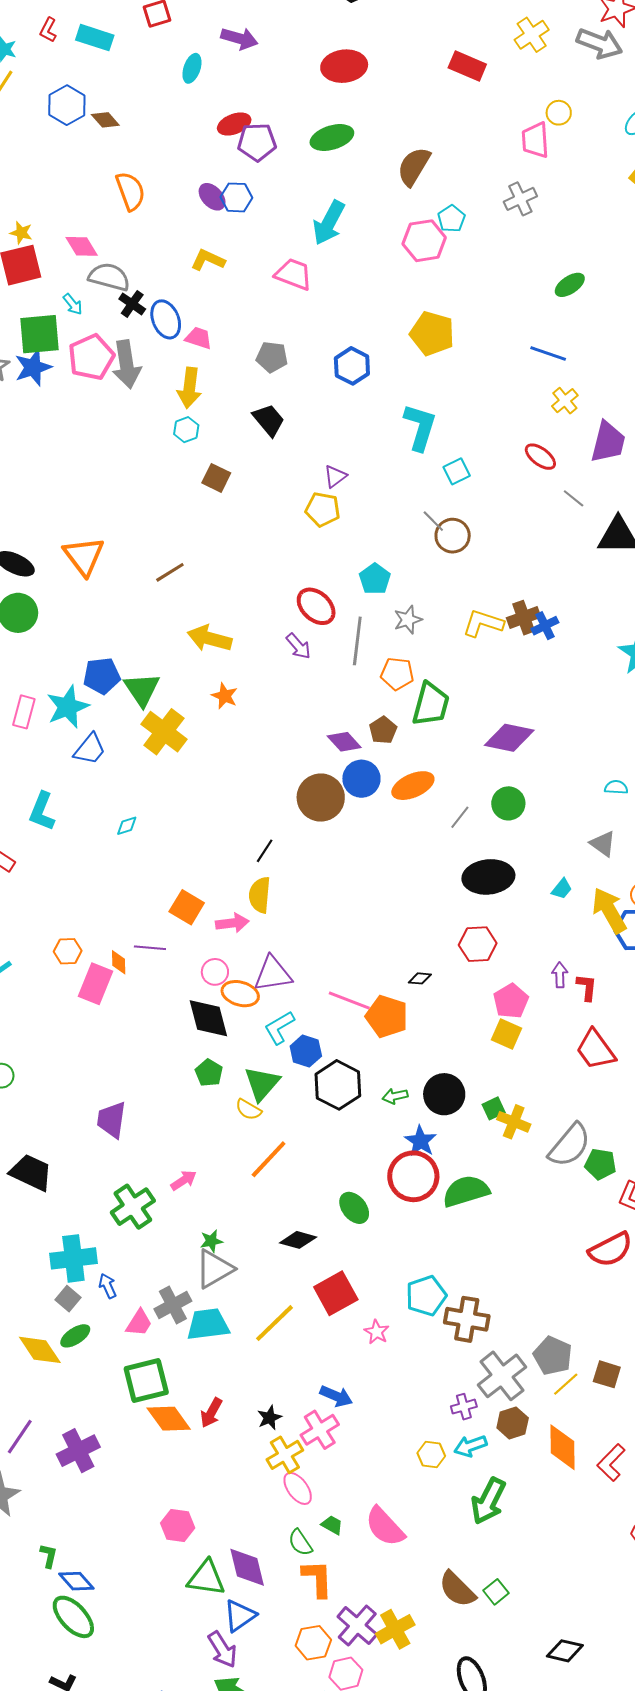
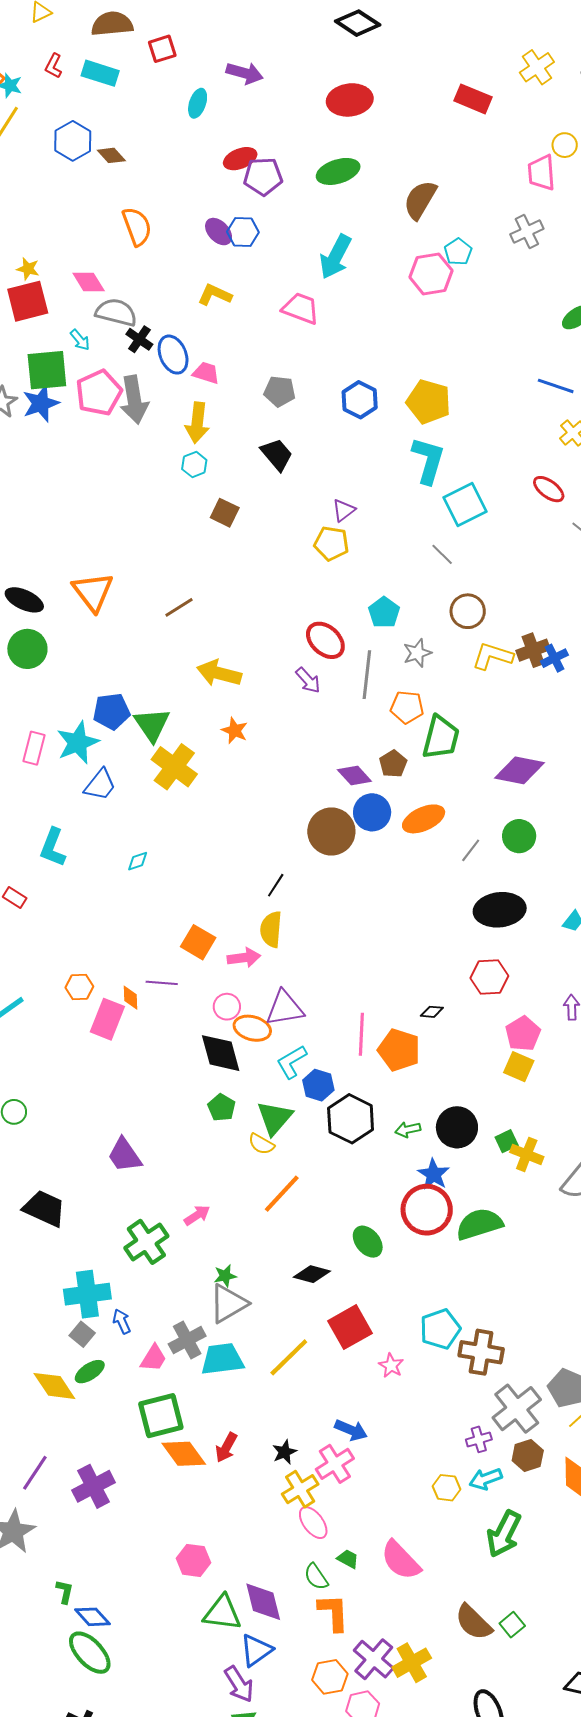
yellow pentagon: (432, 333) -> (429, 402), moved
cyan square: (457, 471) -> (465, 504), size x1.6
brown circle: (453, 536) -> (468, 611), moved
pink line: (349, 1001) -> (361, 1034), turned 72
purple trapezoid: (112, 1120) -> (124, 1155), turned -42

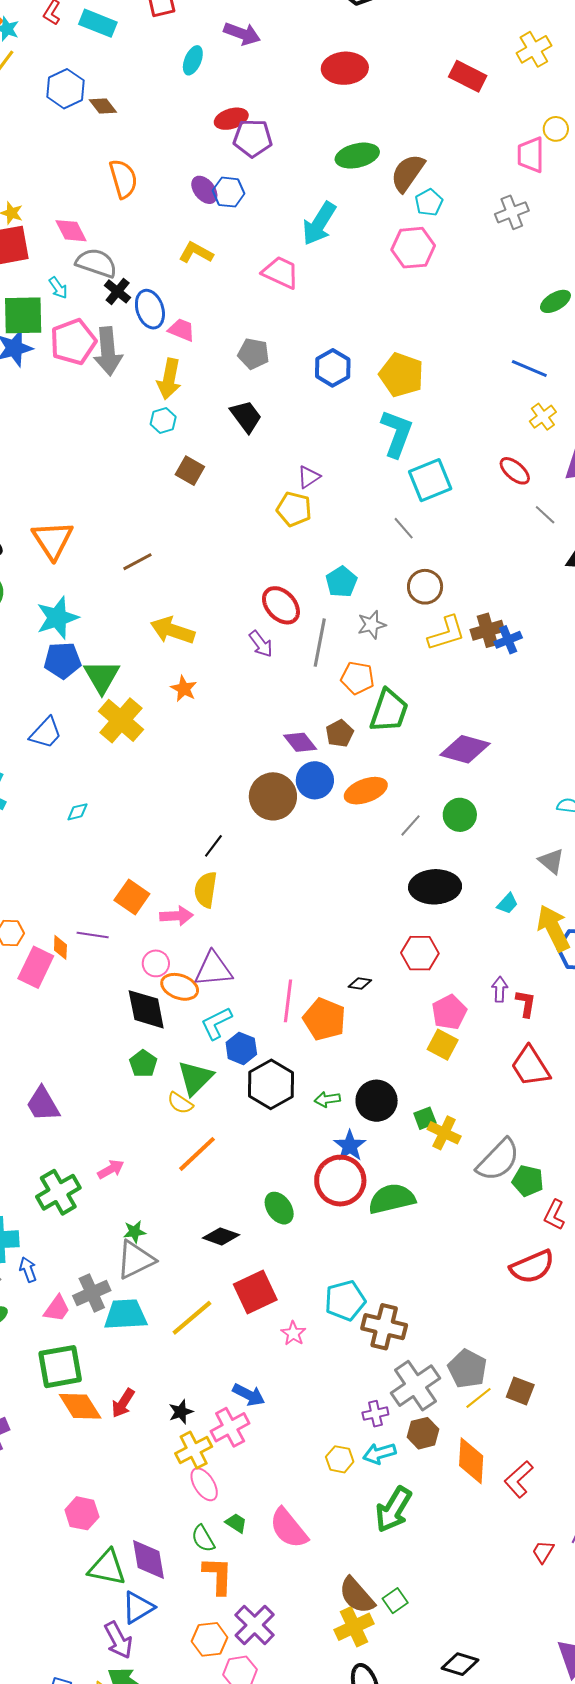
green ellipse: (338, 171) -> (357, 156), moved
cyan pentagon: (458, 252) -> (429, 202), moved
yellow L-shape: (493, 656) -> (446, 633), turned 141
cyan star: (78, 743) -> (57, 618), moved
yellow cross: (412, 1663) -> (354, 1627), moved

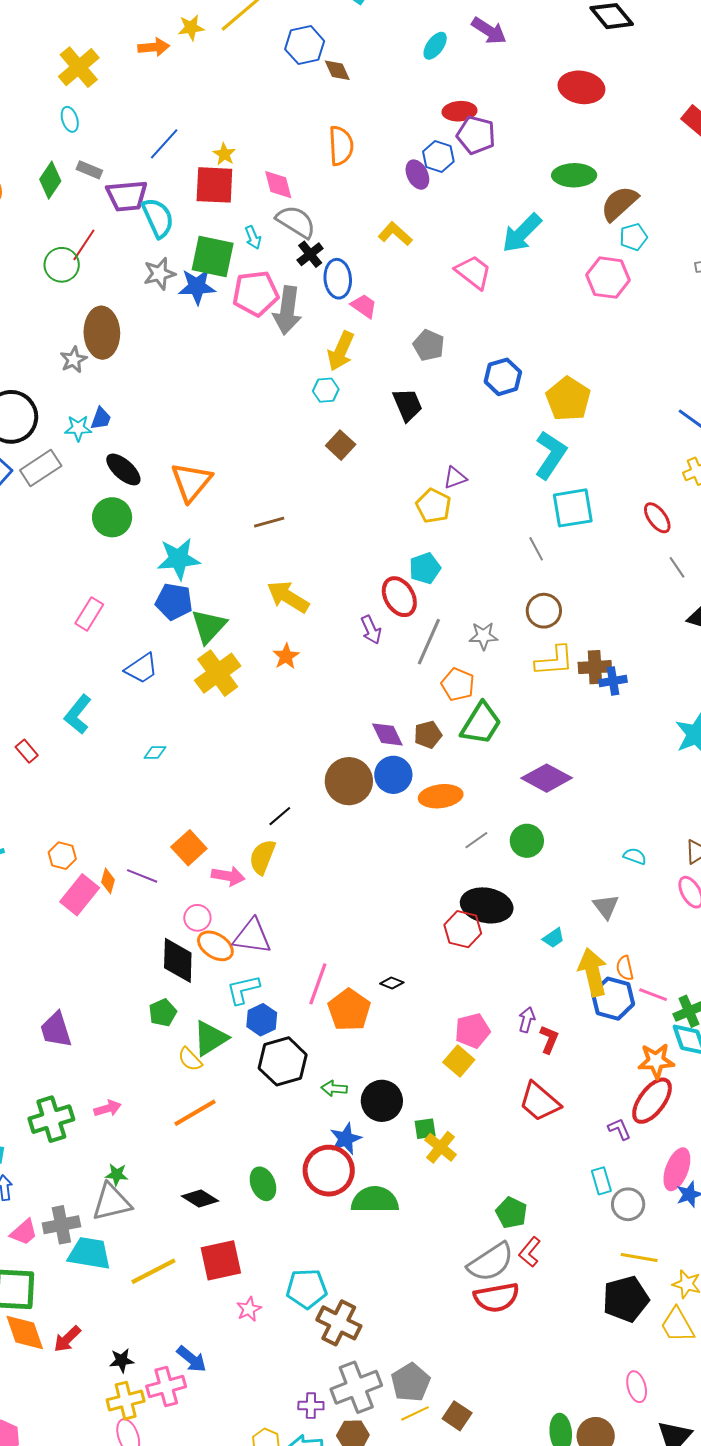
blue hexagon: (229, 192) -> (438, 157), moved
cyan pentagon: (341, 582) -> (425, 568), moved
red hexagon: (420, 953) -> (463, 929), moved
red trapezoid: (530, 1066) -> (540, 1102), turned -30
gray semicircle: (498, 1160) -> (491, 1262), moved

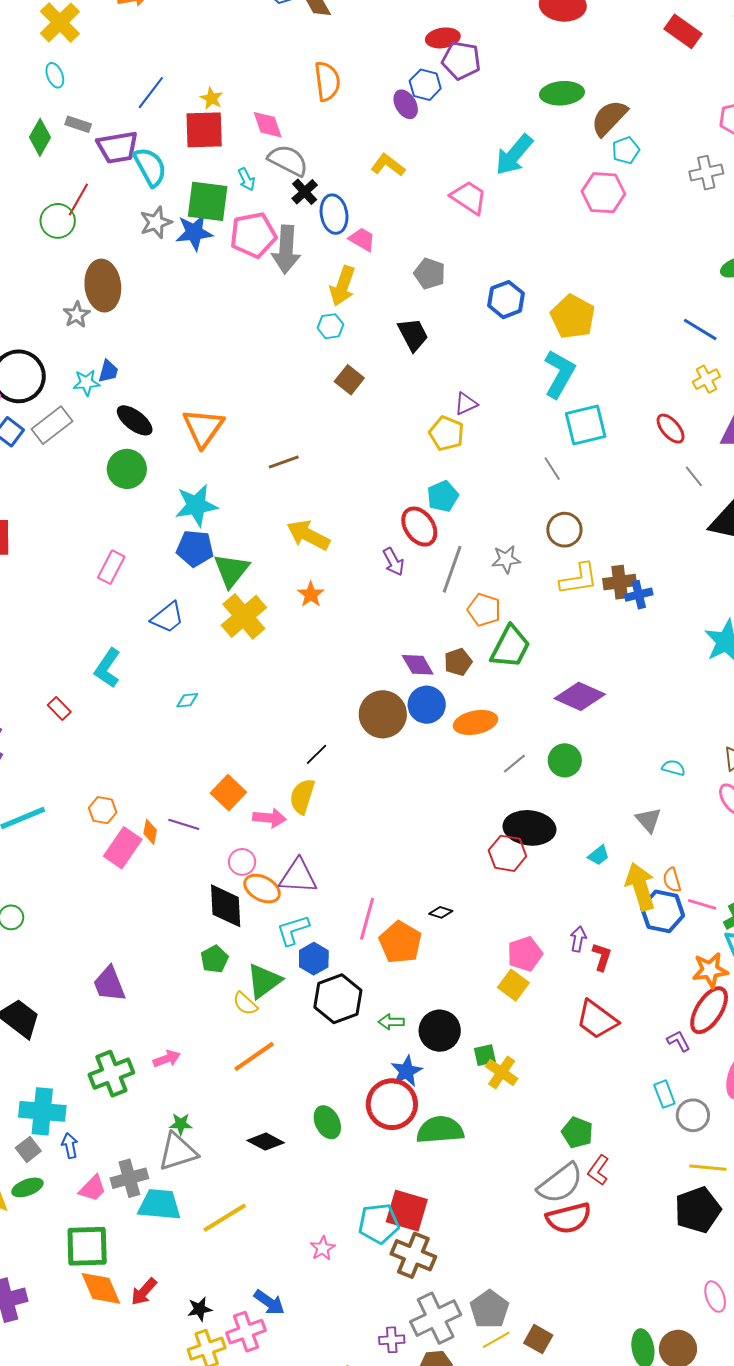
red square: (221, 1260) -> (407, 1211), moved, turned 33

